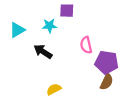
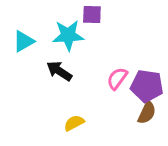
cyan star: (49, 26) -> (68, 35), size x1.5
pink semicircle: (86, 45) -> (117, 78), moved, turned 49

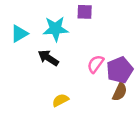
purple square: (92, 15) -> (85, 12), moved
purple pentagon: (147, 86) -> (120, 70), turned -30

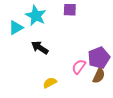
cyan star: (56, 29) -> (36, 16), moved, turned 30
pink semicircle: (96, 64) -> (79, 67), moved

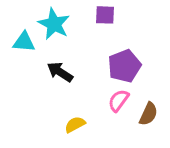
cyan triangle: (16, 28) -> (24, 42), turned 35
purple pentagon: (99, 58) -> (124, 66), moved

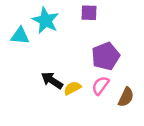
black arrow: (60, 72) -> (52, 80), moved
yellow semicircle: (75, 124) -> (72, 88), moved

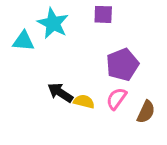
yellow semicircle: (72, 88) -> (84, 102), turned 42

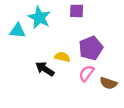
yellow semicircle: (84, 102) -> (62, 57), moved
brown semicircle: (146, 112) -> (108, 83), turned 84

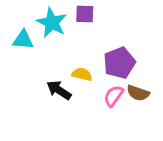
purple square: (77, 11) -> (85, 14), moved
brown semicircle: (108, 83) -> (138, 93), moved

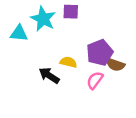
brown semicircle: (138, 93) -> (115, 65), moved

